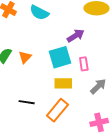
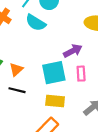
pink rectangle: (84, 64) -> (81, 74), moved
black line: (27, 102) -> (17, 90), moved

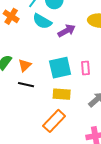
purple arrow: (73, 51) -> (67, 31), moved

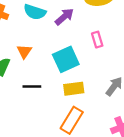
orange triangle: (25, 65) -> (24, 51), moved
pink rectangle: (85, 68) -> (97, 40), moved

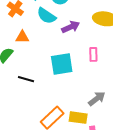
orange triangle: (24, 51) -> (22, 37), moved, turned 40
yellow rectangle: (74, 89) -> (78, 118), moved

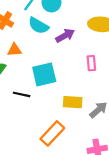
cyan square: (62, 64) -> (44, 74), moved
yellow rectangle: (78, 118) -> (73, 102), moved

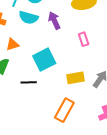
purple arrow: (65, 36) -> (54, 21), turned -72

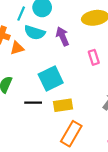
orange triangle: (12, 44) -> (17, 48), moved
yellow rectangle: (76, 78) -> (63, 105), moved

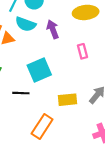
yellow rectangle: (63, 105) -> (67, 100), moved
orange rectangle: (71, 134) -> (42, 127), moved

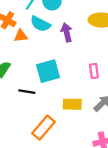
pink rectangle: (83, 51) -> (94, 71), moved

